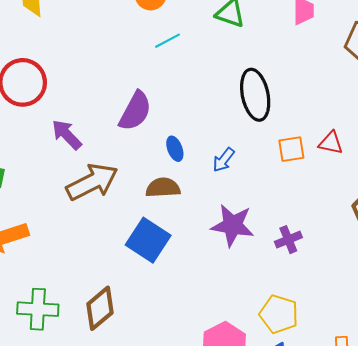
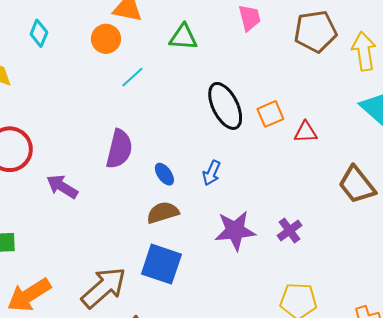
orange square: (291, 149) -> (270, 114), moved
brown arrow: (92, 182) -> (104, 288), moved

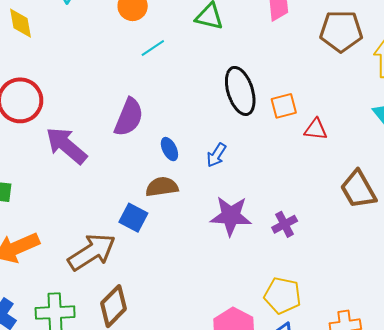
purple arrow: (62, 187) -> (66, 146), size x1.4
blue square: (161, 264) -> (133, 218), moved, size x0.7

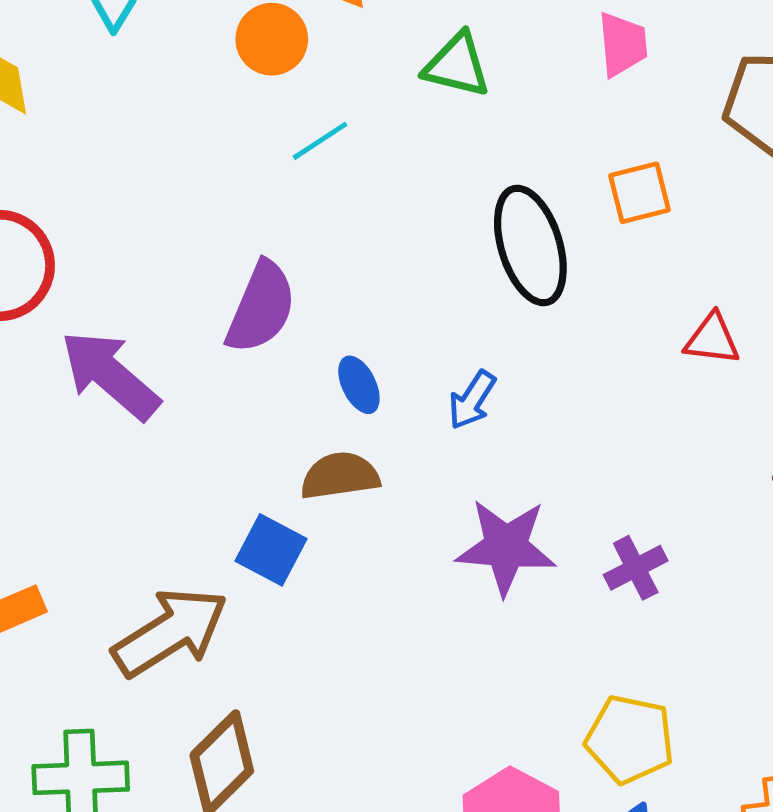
orange square: (284, 106) -> (639, 193), moved

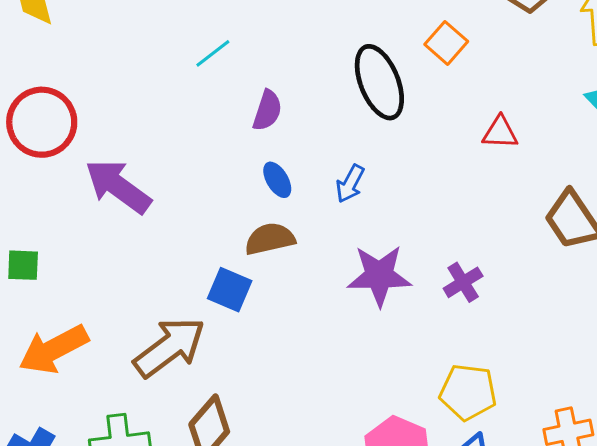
cyan line: (320, 141) -> (213, 53), moved
orange square: (639, 193) -> (446, 43), turned -30
purple semicircle: (261, 307) -> (267, 110), moved, size x0.7

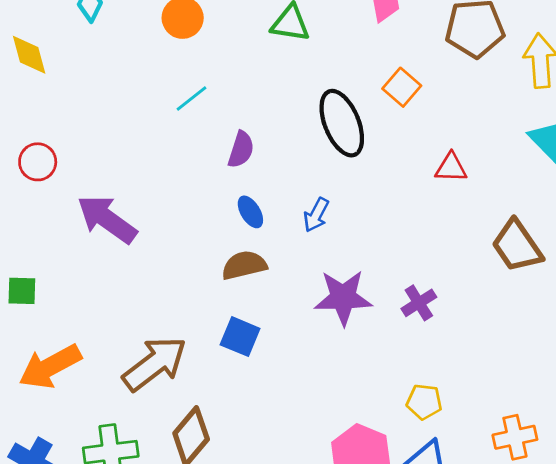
red circle: (42, 122) -> (38, 162), size x0.6
blue square: (230, 290) -> (240, 337), moved
yellow pentagon: (468, 392) -> (424, 402), size x0.7

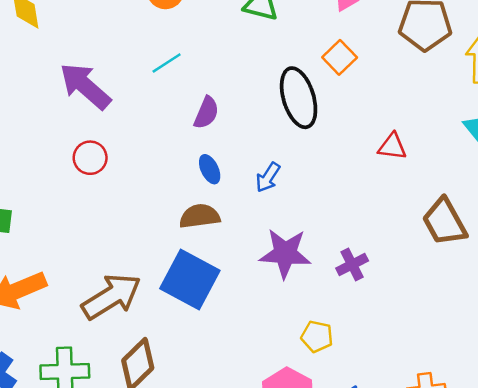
orange square: (402, 87) -> (340, 57), moved
red circle: (38, 162) -> (90, 158), moved
purple arrow: (107, 219) -> (85, 86), moved
blue square: (240, 337) -> (190, 279), size x1.6
yellow pentagon: (424, 402) -> (317, 336), moved

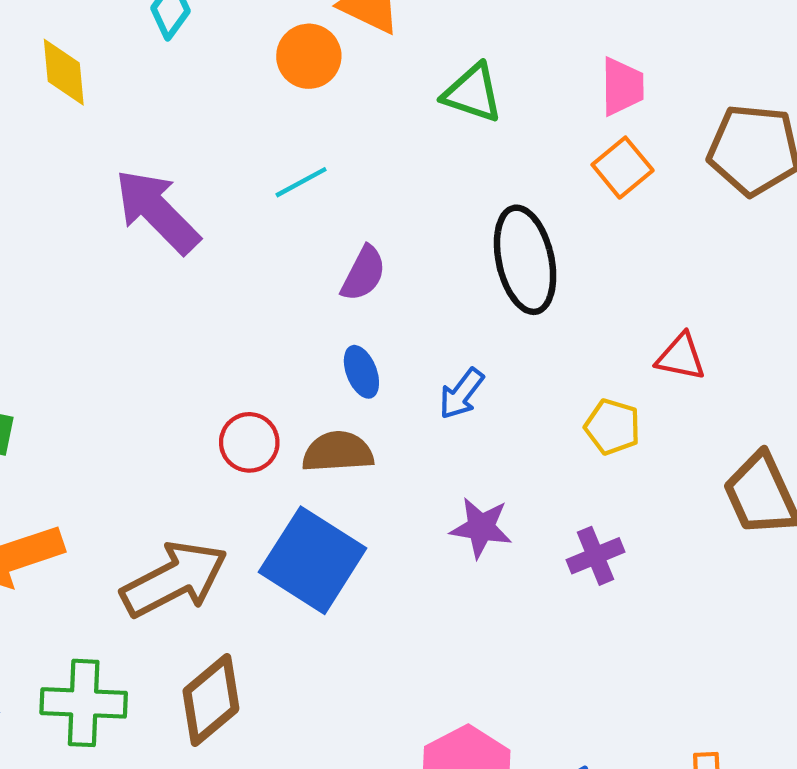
orange square: (340, 57) -> (623, 168), moved
red circle: (90, 158) -> (249, 442), moved
purple star: (285, 253) -> (481, 528), size x0.7
yellow pentagon: (317, 336) -> (612, 427), moved

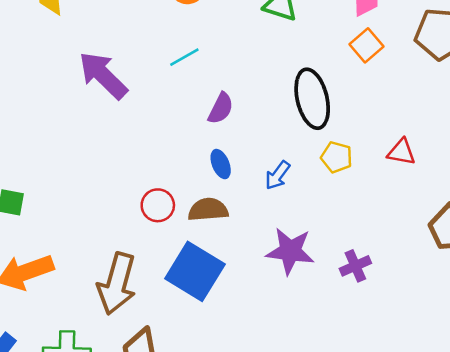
yellow pentagon: (612, 427) -> (337, 157), moved
purple star: (481, 528) -> (290, 251), size x1.4
brown arrow: (174, 579) -> (117, 284), turned 134

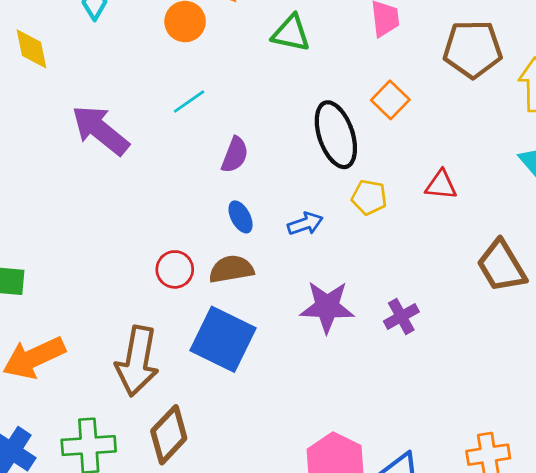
orange square: (366, 45) -> (390, 100), moved
blue arrow: (278, 175) -> (305, 224), turned -140

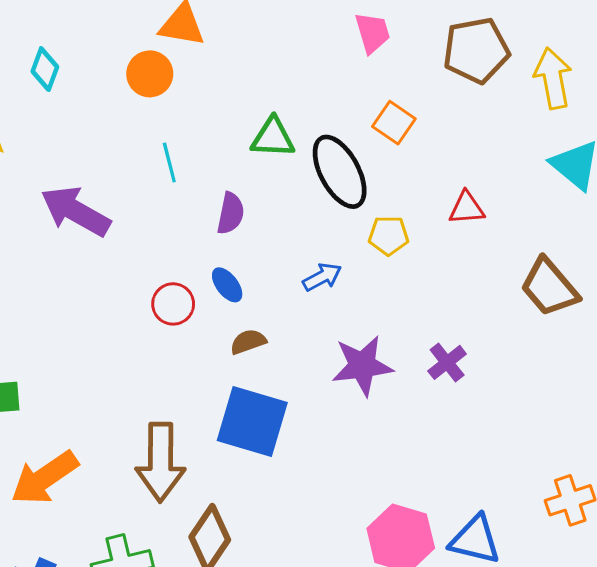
green triangle: (291, 33) -> (273, 138), moved
cyan line: (189, 102) -> (169, 162), turned -60
blue ellipse: (241, 217) -> (227, 285), moved
red circle: (175, 269) -> (173, 304), moved
brown semicircle: (231, 269) -> (248, 342), size x0.7

